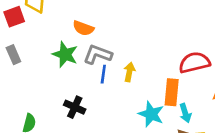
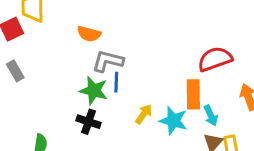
green star: (65, 54) -> (94, 91), moved
yellow arrow: (129, 72) -> (144, 114), moved, turned 30

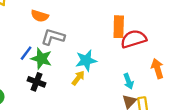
blue line: (116, 82) -> (26, 53), moved, turned 32
orange rectangle: (193, 94) -> (119, 27), moved
cyan star: (173, 121) -> (86, 60), moved, turned -30

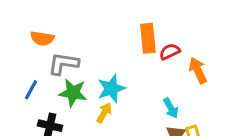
red semicircle: (134, 39) -> (170, 52), size x0.6
green star: (41, 59) -> (73, 93), moved
orange arrow: (157, 69) -> (198, 70), moved

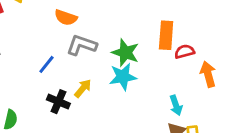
green star: (73, 93) -> (125, 53), moved
yellow arrow: (104, 113) -> (83, 88), moved

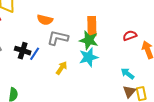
orange rectangle: (166, 35) -> (92, 26), moved
black cross: (58, 102) -> (23, 51), moved
cyan arrow: (176, 105) -> (127, 74), turned 152

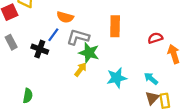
green star: (89, 40) -> (89, 53), moved
blue line: (35, 54) -> (53, 35), moved
cyan star: (89, 57) -> (117, 78), moved

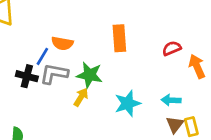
orange semicircle: (65, 17) -> (62, 43), moved
gray L-shape: (78, 37) -> (54, 74), moved
cyan arrow: (151, 79) -> (171, 100), turned -32

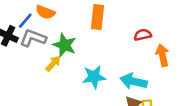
cyan arrow: (171, 100) -> (134, 81), size x1.5

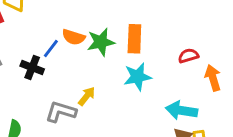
gray L-shape: (33, 38) -> (61, 112), moved
green star: (65, 45) -> (101, 42), moved, turned -30
cyan star: (94, 77) -> (137, 77), moved

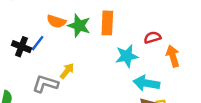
green star: (101, 42) -> (79, 26), turned 30
blue line: (51, 49) -> (38, 43), moved
cyan star: (137, 77) -> (127, 56), moved

